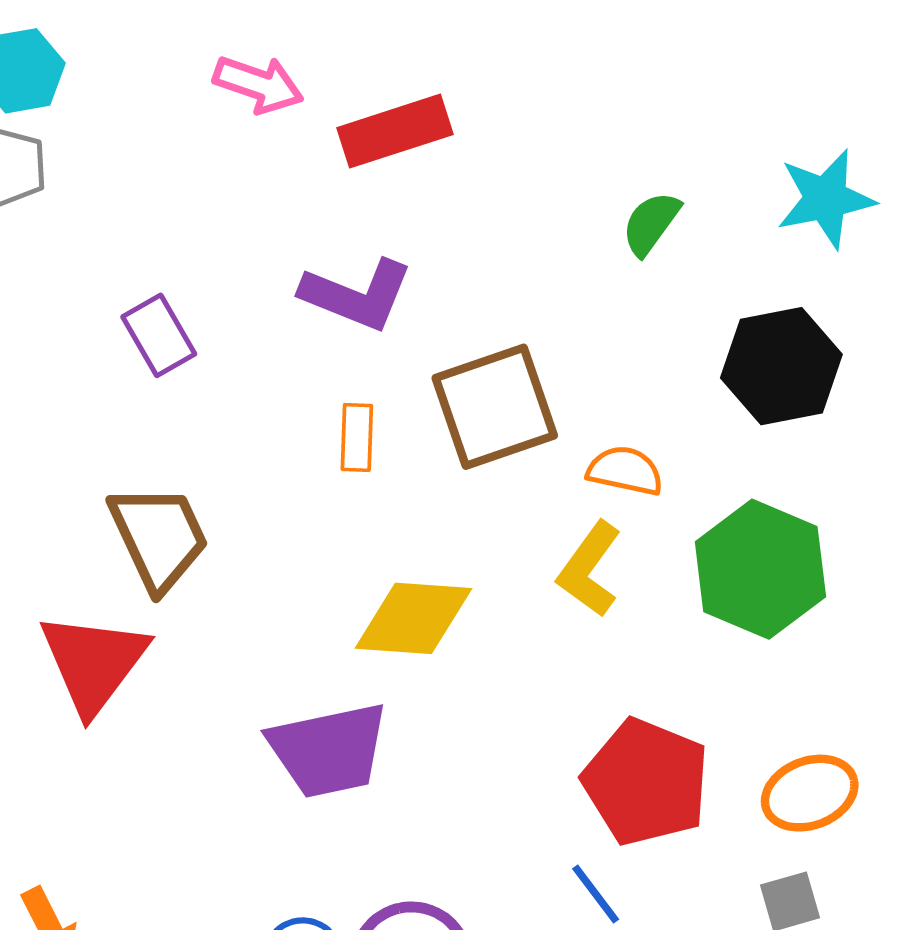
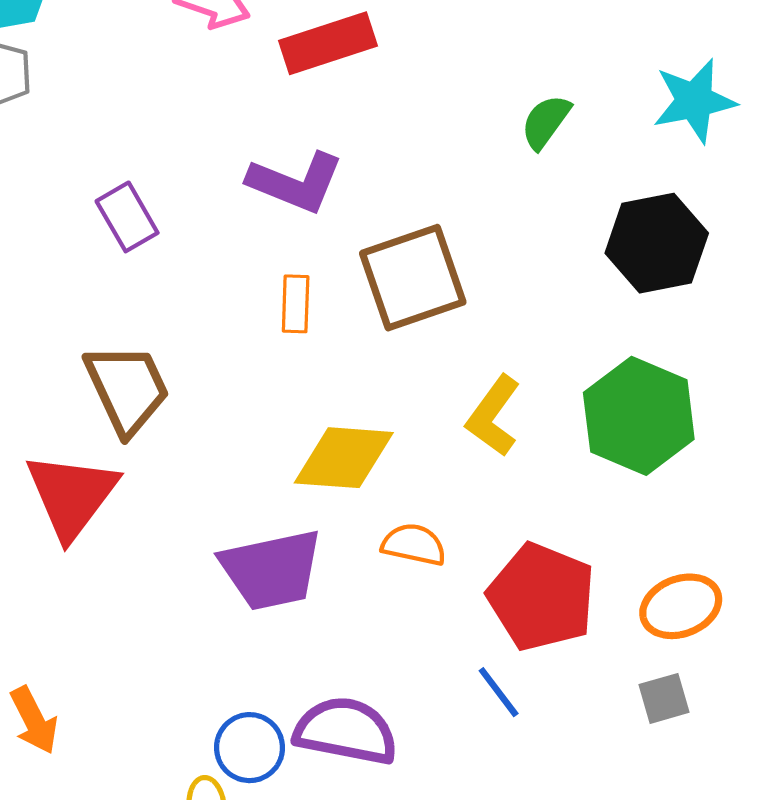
orange semicircle: (625, 471) -> (414, 545), moved

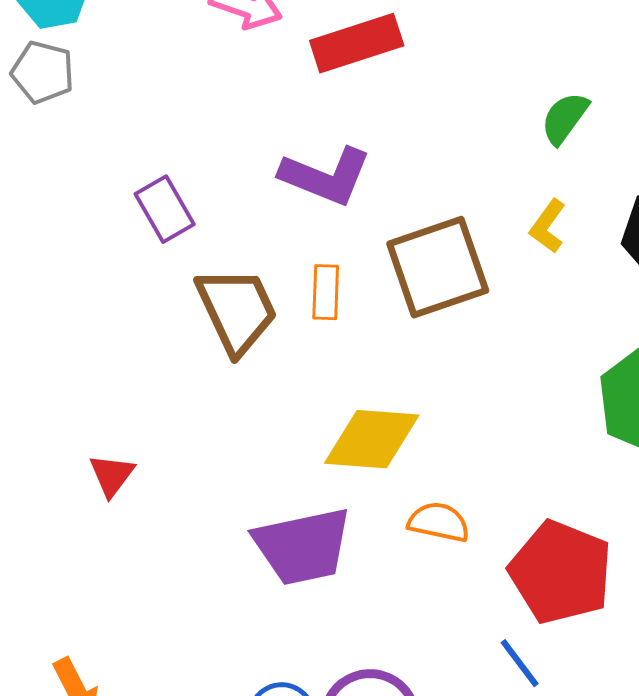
brown trapezoid: (127, 389) -> (237, 310), moved
yellow L-shape: (493, 416) -> (548, 226), moved, size x0.7
red triangle: (72, 495) -> (112, 475), size x0.5

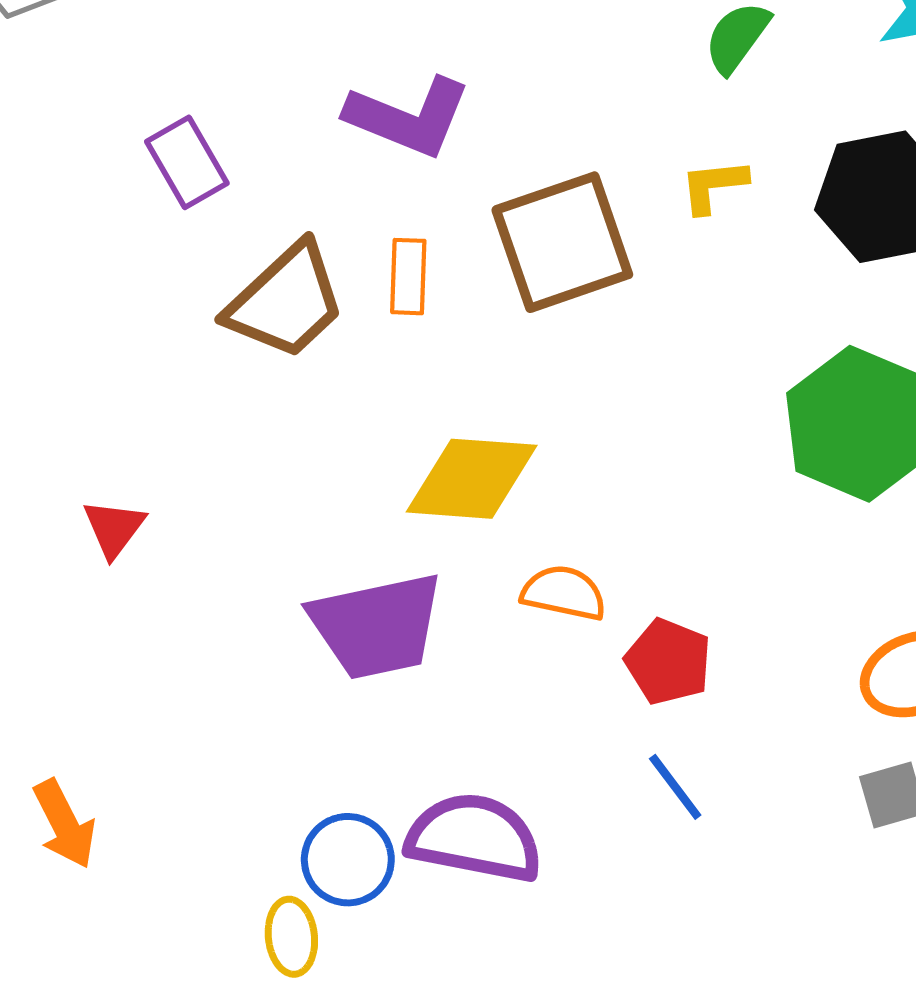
yellow L-shape: (548, 226) -> (714, 186), turned 48
brown trapezoid: (237, 310) -> (286, 301), turned 72
red pentagon: (561, 572) -> (668, 662), moved, size x0.6

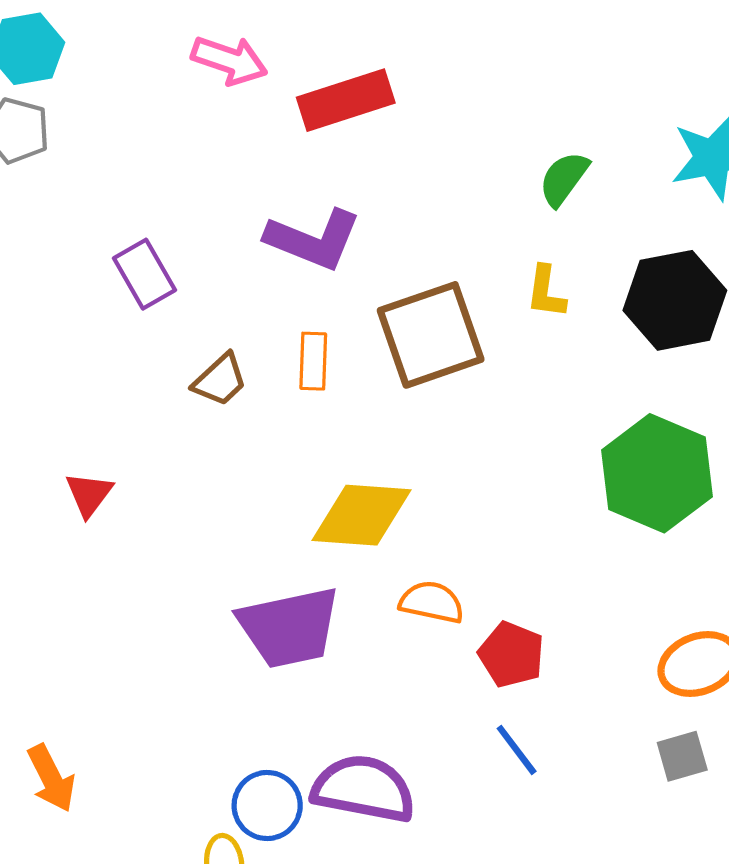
yellow L-shape: (714, 186) -> (546, 292), turned -76
brown trapezoid: (286, 301) -> (220, 380), size x0.6
red triangle: (114, 528) -> (89, 494), moved

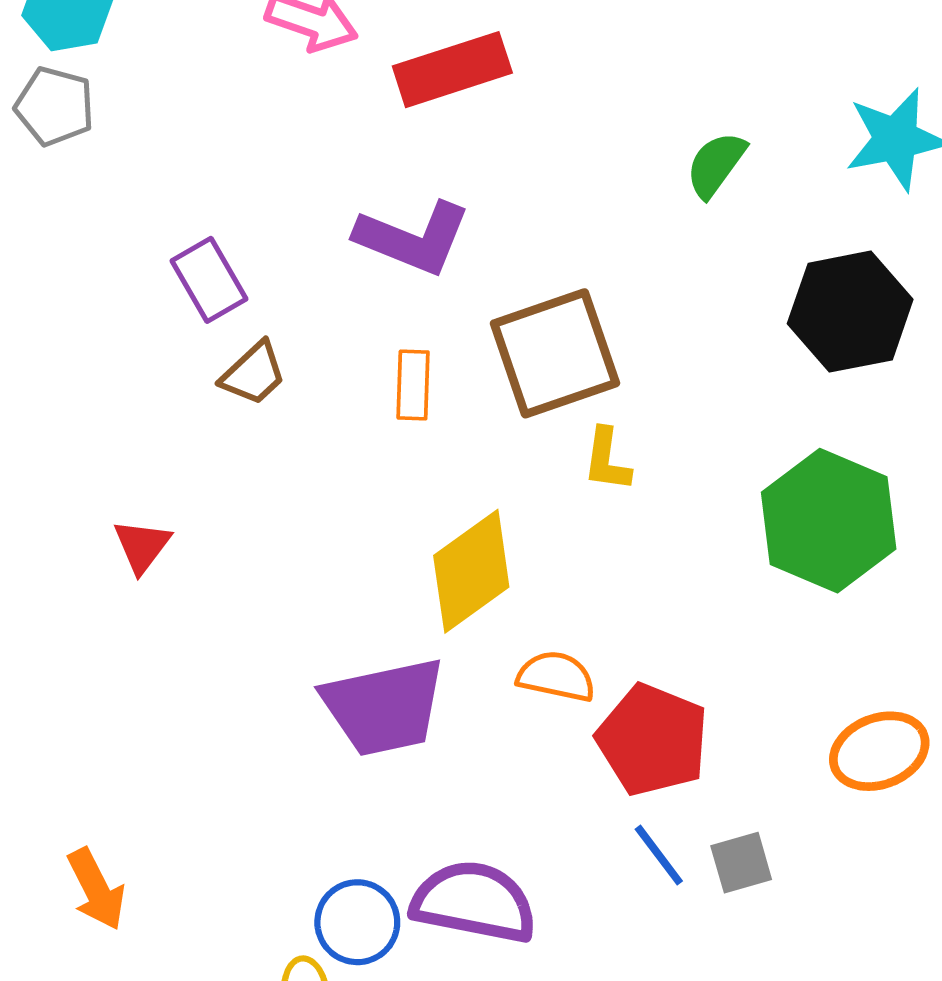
yellow L-shape: (546, 292) -> (607, 460), moved
brown trapezoid: (220, 380) -> (253, 374), moved
yellow diamond: (361, 515) -> (471, 571), turned -40
red pentagon: (511, 655) -> (653, 740), size x1.4
gray square: (682, 756) -> (741, 863), moved

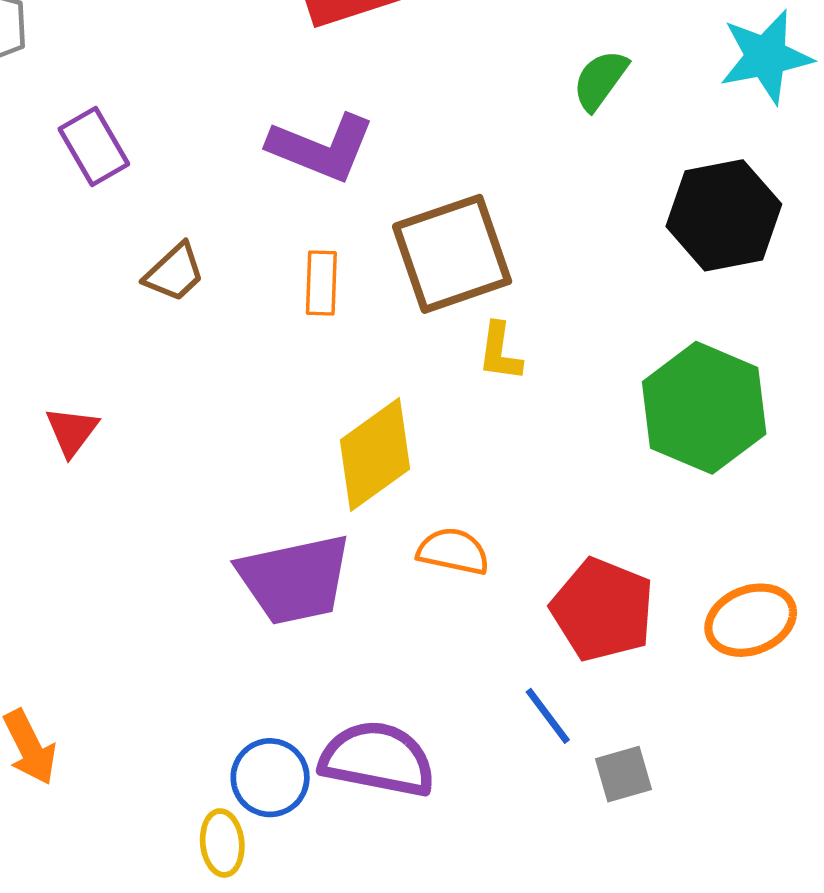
purple rectangle: (209, 280) -> (94, 147), moved
red pentagon: (653, 740) -> (603, 610), moved
gray square: (741, 863) -> (624, 774), moved

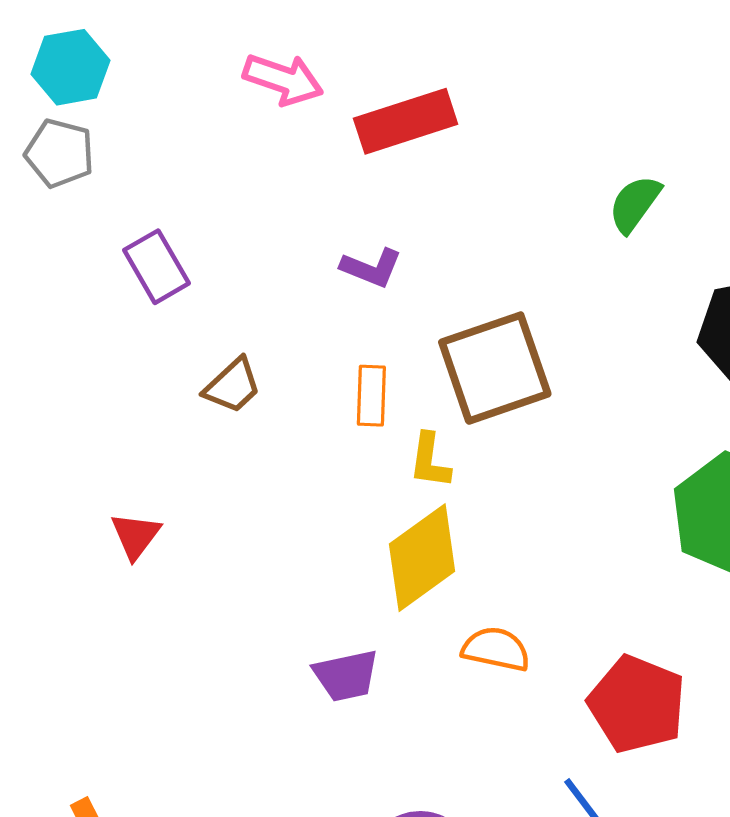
purple L-shape: (321, 148) -> (371, 268), size x0.6
yellow L-shape: (500, 352) -> (430, 461), moved
purple trapezoid: (295, 579) -> (346, 676), size x0.6

